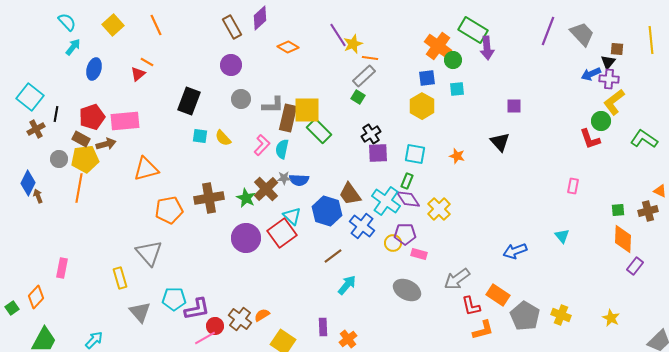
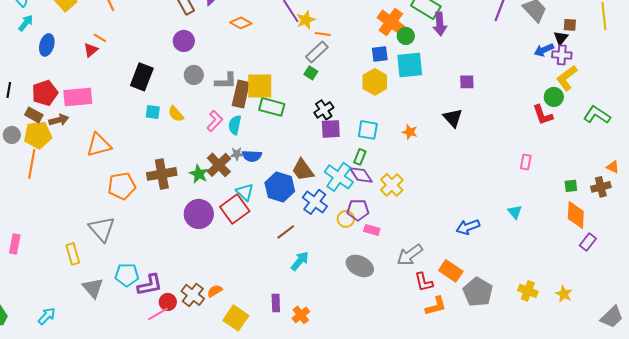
cyan square: (457, 89) -> (410, 65), size x1.8
green rectangle: (319, 131) -> (272, 107), turned -30
yellow cross: (561, 315) -> (528, 291), moved

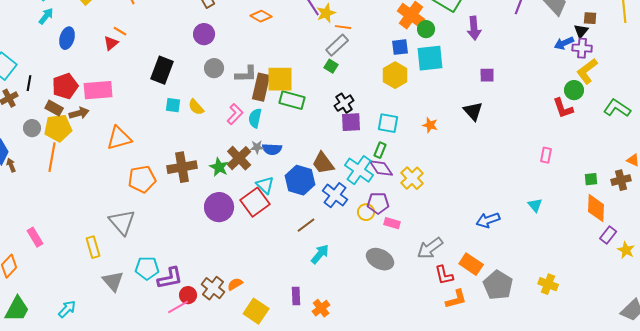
purple arrow: (440, 24) -> (474, 28), moved
pink rectangle: (15, 244) -> (35, 237), turned -42
yellow star: (564, 294) -> (626, 250), moved

